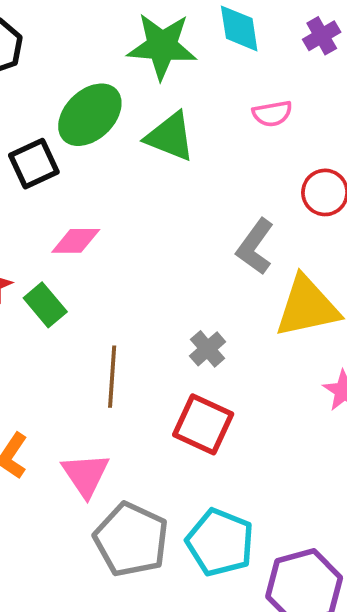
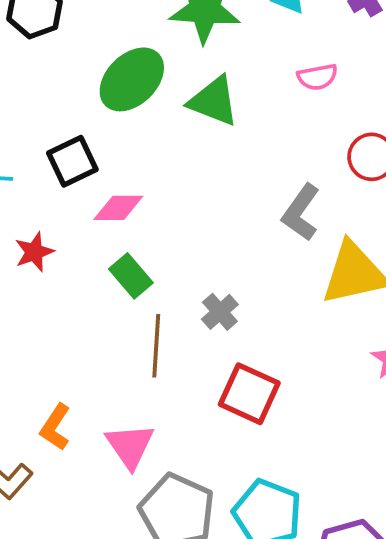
black square: (34, 164) -> (72, 161), moved
green rectangle: (45, 305) -> (131, 276), moved
gray cross: (208, 349) -> (220, 312), moved

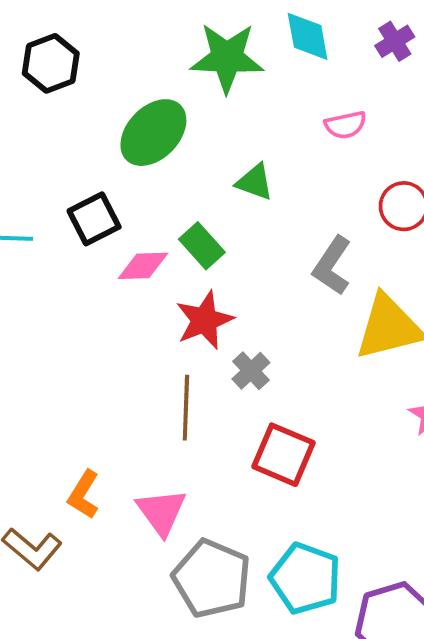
green triangle: (214, 101) -> (255, 182), moved, size x0.7
red star: (34, 252) -> (204, 320), moved, size x1.4
green rectangle: (131, 276) -> (202, 246), moved

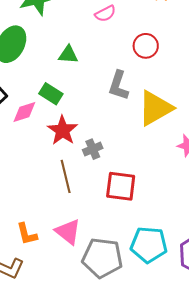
gray cross: (251, 371) -> (93, 149), turned 36
orange L-shape: (84, 495) -> (27, 234), turned -30

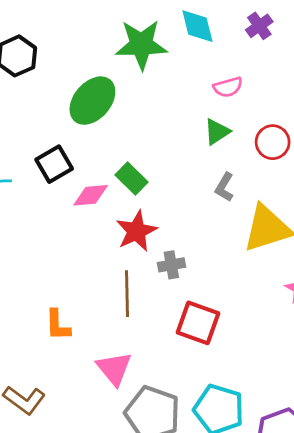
green triangle: (68, 55) -> (217, 132), moved, turned -50
gray L-shape: (118, 85) -> (224, 187), size x0.7
orange L-shape: (27, 234) -> (58, 325), moved

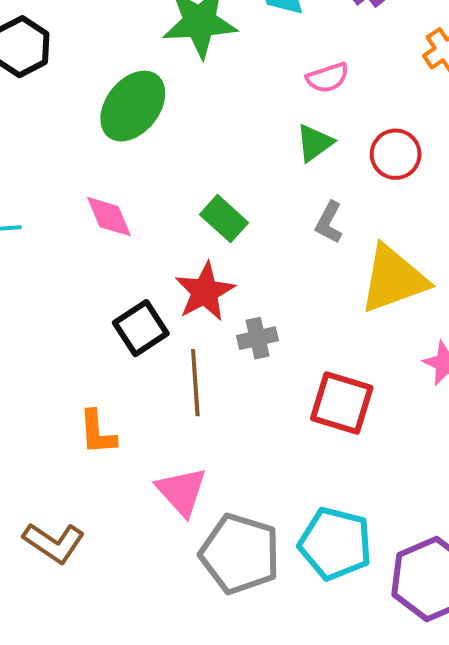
black square: (54, 164) -> (141, 328), moved
green rectangle: (132, 179) -> (224, 219), moved
pink diamond: (91, 195) -> (109, 217), moved, turned 75
red square: (198, 323) -> (342, 403), moved

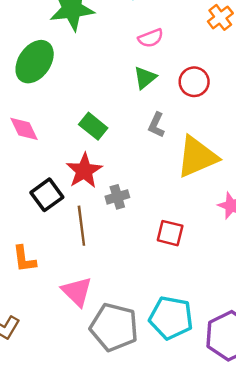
red square: (342, 403) -> (170, 233), size x0.7

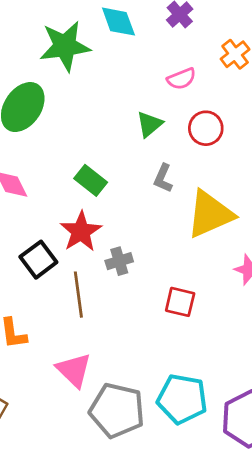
pink semicircle: (151, 38) -> (181, 79), moved

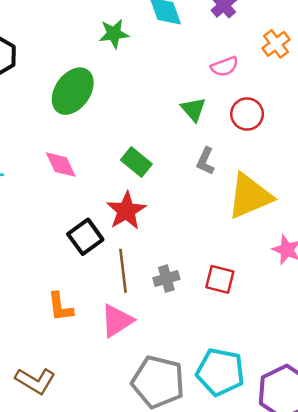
green star: (65, 46) -> (114, 34), size x0.6
green triangle: (149, 124) -> (193, 109), turned -32
gray cross: (119, 261) -> (166, 279), moved
pink triangle: (74, 370) -> (117, 321), moved, turned 42

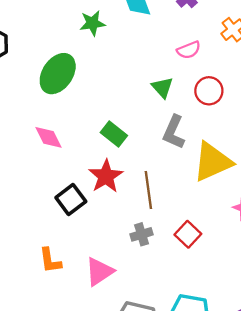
gray L-shape: (206, 161) -> (174, 132), size x1.4
brown line: (123, 271) -> (148, 190), moved
red square: (220, 279) -> (188, 234), turned 30

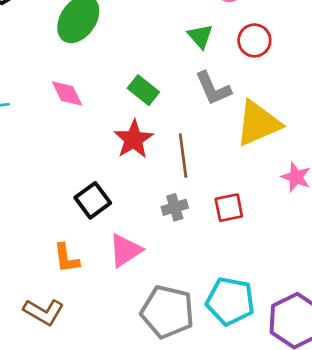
gray L-shape: (174, 132) -> (213, 88), turned -48
black square: (71, 199) -> (93, 200), moved
red square: (188, 234) -> (229, 208), turned 35
orange L-shape: (50, 260) -> (66, 258), moved

